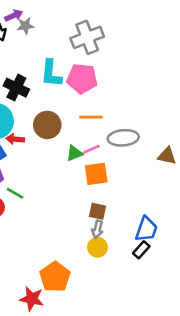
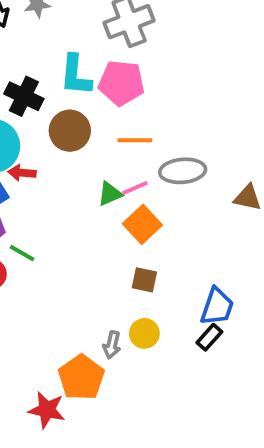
brown circle: (47, 125) -> (70, 131), moved
orange square: (96, 174) -> (142, 224), turned -35
gray arrow: (97, 229) -> (112, 345), moved

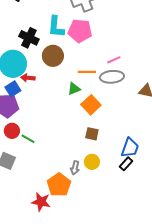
orange line: (135, 140) -> (87, 72), moved
pink line: (135, 188) -> (114, 60), moved
green line: (22, 253) -> (28, 139), moved

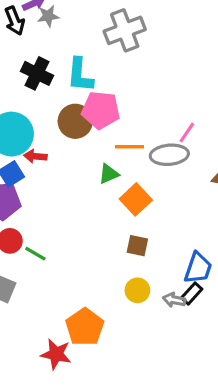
pink pentagon: (80, 31) -> (101, 110), moved
black cross: (29, 38) -> (37, 73), moved
pink line: (114, 60) -> (187, 132), moved, turned -32
gray arrow: (75, 168) -> (174, 300), moved, turned 88

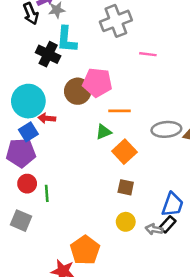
cyan L-shape: (80, 75) -> (67, 39), moved
pink line: (187, 132) -> (148, 54), moved, turned 63
gray ellipse: (169, 155) -> (166, 129), moved
green line: (35, 254) -> (47, 193), turned 56

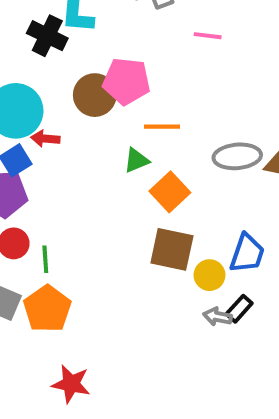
brown square: (126, 187) -> (172, 249), size x1.6
blue trapezoid: (173, 205) -> (247, 253), moved
yellow circle: (126, 222) -> (210, 275), moved
orange pentagon: (85, 250) -> (47, 309), moved

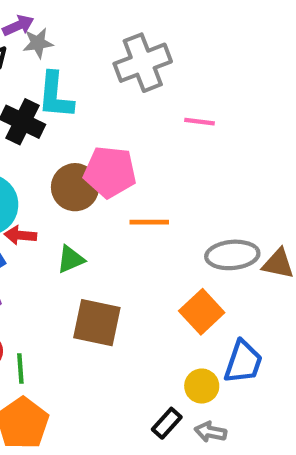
green triangle: (136, 160) -> (71, 259), moved
orange square: (170, 192) -> (202, 312), moved
brown square: (172, 249) -> (97, 323), moved
black rectangle: (239, 309) -> (167, 423), moved

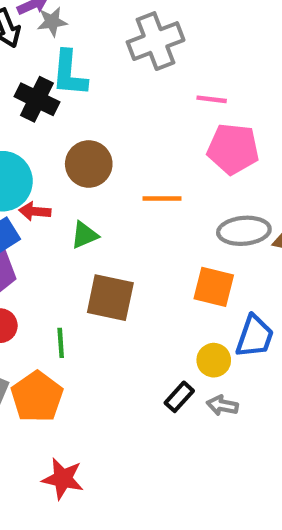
pink pentagon: (110, 172) -> (233, 149), moved
orange square: (202, 312) -> (214, 287), turned -33
green line: (20, 369) -> (61, 343), moved

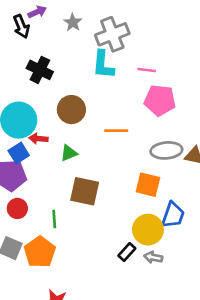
gray star: (52, 22) -> (73, 22), moved, turned -30
cyan L-shape: (69, 73) -> (103, 65), moved
yellow circle: (214, 360) -> (148, 230), size x1.5

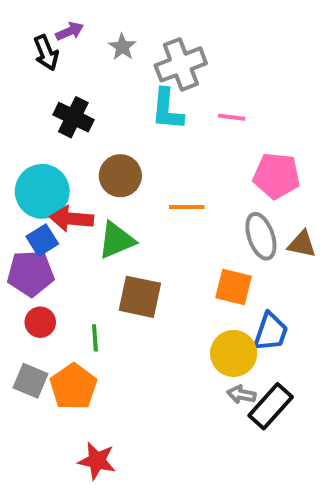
pink pentagon: (160, 100) -> (277, 176), moved
red arrow: (38, 139) -> (72, 219), size x1.5
gray ellipse: (166, 150) -> (261, 236), turned 76
green triangle: (69, 153) -> (116, 240), size x1.5
black rectangle: (127, 252) -> (271, 406), moved, size x1.6

